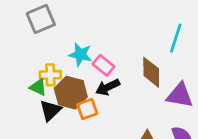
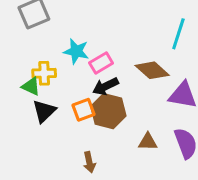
pink rectangle: (104, 65) -> (101, 63), turned -70
brown diamond: (151, 72) -> (152, 70), turned -48
brown hexagon: (71, 93) -> (108, 111), moved

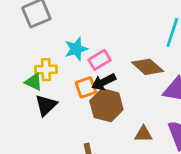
cyan star: (76, 51) -> (76, 49), turned -30
orange square: (84, 110) -> (86, 87), moved

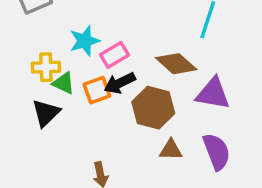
green triangle: (34, 82) -> (64, 83), moved
brown hexagon: (106, 105) -> (153, 108), moved

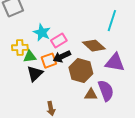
cyan star: (85, 41) -> (42, 33), turned -30
green triangle: (64, 83) -> (30, 57), turned -32
black triangle: (46, 113) -> (35, 74), moved
purple semicircle: (217, 152) -> (106, 91), moved

